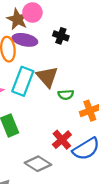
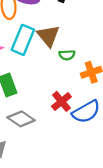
gray diamond: (38, 164) -> (21, 119), moved

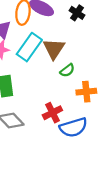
green semicircle: (67, 55) -> (67, 70), turned -48

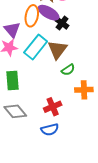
black cross: (77, 13) -> (62, 23), moved
blue semicircle: (73, 127) -> (50, 130), moved, size x0.7

